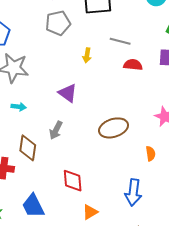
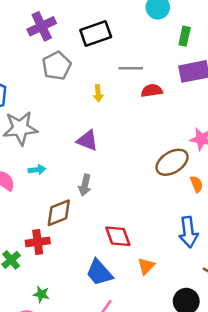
brown ellipse: (114, 128) -> (172, 162), moved
brown diamond: (28, 148) -> (59, 213), turned 75
blue trapezoid: (33, 206) -> (99, 272), moved

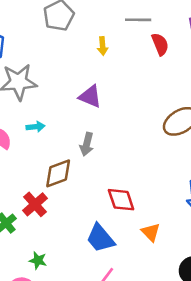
red semicircle: (152, 91) -> (160, 44), turned 75
red cross: (38, 242) -> (35, 204), turned -35
orange triangle: (146, 266) -> (151, 232), turned -30

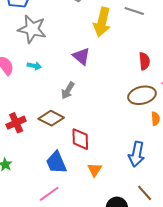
red semicircle: (160, 44) -> (144, 61), moved
yellow arrow: (103, 46) -> (102, 22), size x2.0
brown diamond: (58, 173) -> (51, 118), moved, turned 30

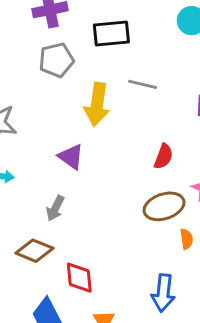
red semicircle: (144, 61) -> (163, 156), turned 30

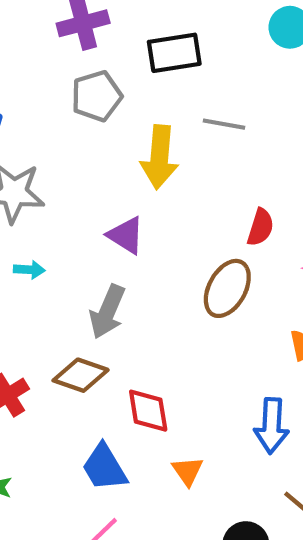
brown ellipse: (164, 206) -> (227, 288), moved, turned -39
gray arrow: (55, 208) -> (107, 312), size x1.4

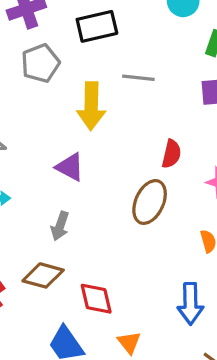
gray arrow: (107, 312) -> (60, 226), size x0.7

